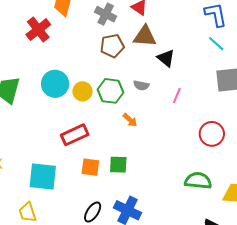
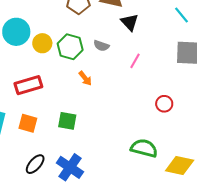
red circle: (212, 134) -> (164, 104), size x0.7
orange square: (90, 167) -> (28, 123), moved

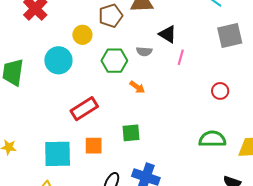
black triangle: (130, 22) -> (168, 34), moved
yellow circle: (42, 43) -> (82, 35), moved

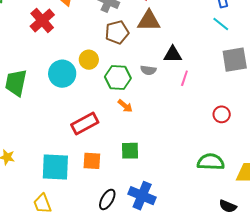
black triangle: (168, 34) -> (173, 54), turned -36
yellow circle: (82, 35) -> (89, 60), moved
orange arrow: (137, 87) -> (125, 106), moved

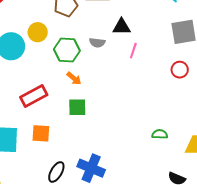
red circle: (222, 114) -> (180, 70), moved
green square: (130, 151) -> (77, 107), moved
green semicircle: (211, 162) -> (160, 134), size x0.6

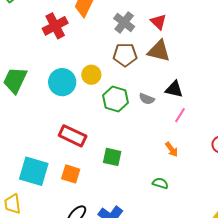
orange arrow: (74, 78) -> (172, 149), moved
red rectangle: (34, 96) -> (73, 136), turned 40
green semicircle: (160, 134) -> (160, 183), moved

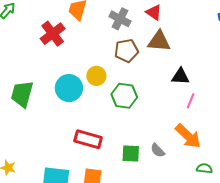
gray semicircle: (147, 99) -> (158, 150), moved, turned 35
orange arrow: (172, 149) -> (188, 136), size x1.8
green semicircle: (160, 183) -> (204, 168), moved

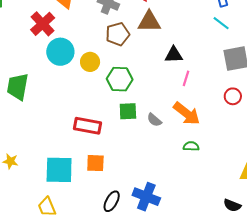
cyan circle: (69, 88) -> (60, 52), moved
gray semicircle: (158, 150) -> (154, 120), moved
green square: (131, 154) -> (128, 111), moved
green semicircle: (204, 168) -> (191, 146), moved

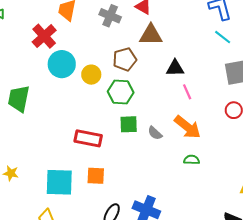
brown pentagon: (118, 34) -> (125, 59), moved
pink line: (186, 78) -> (187, 92), turned -42

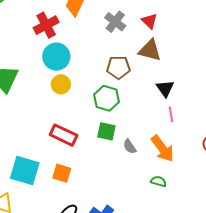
black triangle: (175, 68) -> (165, 88), turned 42
yellow circle: (91, 75) -> (61, 84), moved

